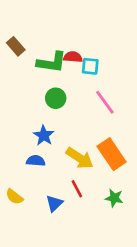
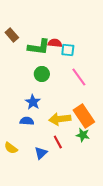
yellow arrow: (80, 158) -> (60, 119), turned 140
green star: (114, 198) -> (83, 135), moved

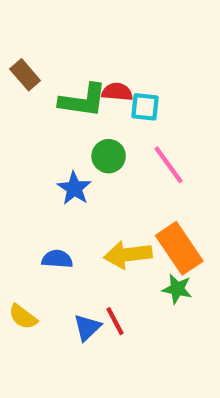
green circle: (42, 74) -> (109, 156), moved
blue star: (33, 102) -> (74, 188), moved
red line: (58, 142) -> (115, 321), moved

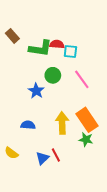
yellow arrow: (128, 255) -> (62, 123), turned 95

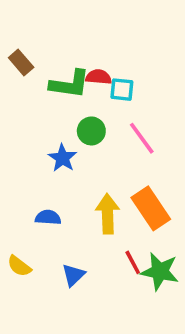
green star: (86, 139) -> (160, 271), moved, size x1.5
red line: (56, 155) -> (133, 262), moved

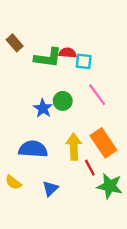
green circle: (91, 131) -> (63, 101), moved
blue semicircle: (48, 217) -> (33, 149), size x1.6
red line: (133, 262) -> (90, 168), moved

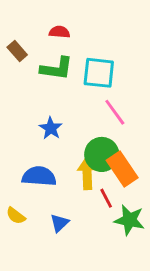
red semicircle: (68, 53) -> (59, 32), moved
cyan square: (84, 61) -> (99, 73), size x1.6
green circle: (63, 101) -> (102, 154), moved, size x1.5

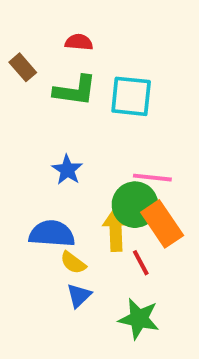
pink line: (115, 112) -> (152, 178), moved, turned -48
yellow semicircle: (16, 216) -> (73, 263), moved
green star: (129, 220) -> (139, 319), moved

